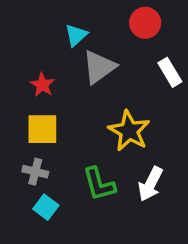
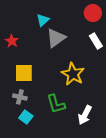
red circle: (145, 23) -> (93, 13), moved
red star: (42, 85) -> (12, 41), moved
white arrow: (150, 184) -> (85, 115), moved

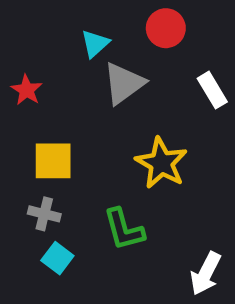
red circle: (93, 13) -> (166, 28), moved
white arrow: (85, 115) -> (206, 274), moved

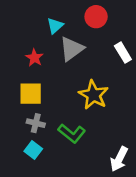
red star: (27, 90) -> (34, 58), moved
gray cross: (44, 214) -> (36, 123), moved
green L-shape: (124, 229) -> (72, 133), turned -36

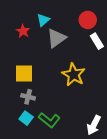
red circle: (96, 17) -> (88, 20), moved
red star: (34, 58) -> (23, 31), moved
green L-shape: (72, 133) -> (49, 120), moved

